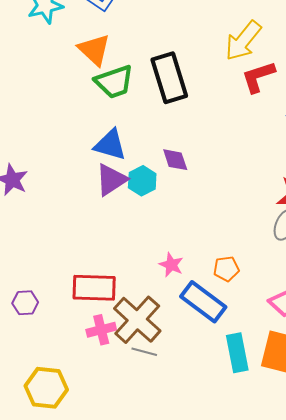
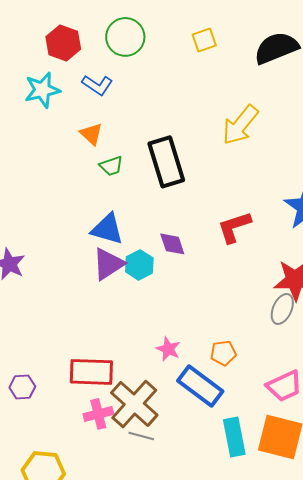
orange triangle: (94, 50) -> (91, 134), size x0.7
red L-shape: (258, 77) -> (234, 227), moved
green trapezoid: (114, 82) -> (111, 166), size x0.6

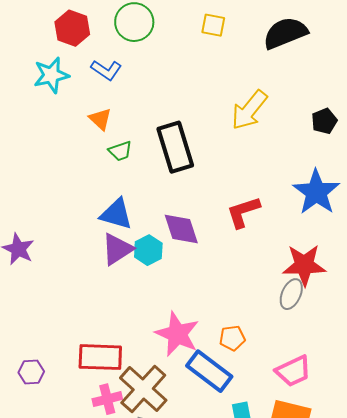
yellow square: (204, 40) -> (213, 25), turned 30
purple diamond: (172, 244) -> (181, 229), size x1.4
pink star: (168, 349) -> (177, 334), size x1.8

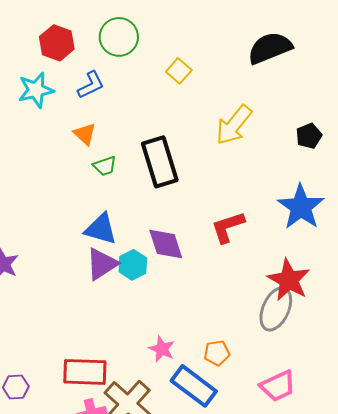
yellow square: (213, 25) -> (179, 71), moved, turned 30
blue L-shape: (106, 70) -> (91, 85), turned -60
red star: (304, 265) -> (289, 280), turned 30
gray ellipse: (291, 294) -> (276, 309), size x1.4
pink star: (177, 334) -> (162, 349), size x0.6

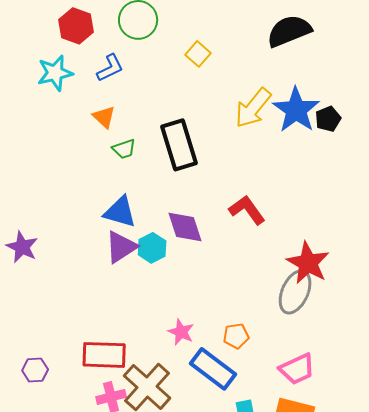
blue star: (301, 207) -> (296, 110), moved
red L-shape: (228, 227) -> (247, 210), turned 72

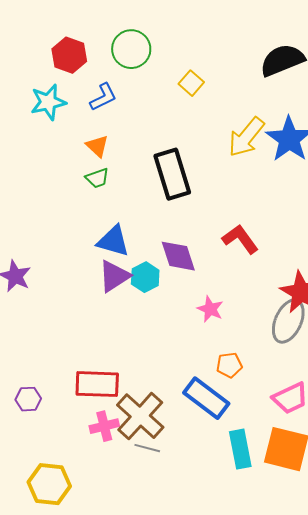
green trapezoid: (124, 149) -> (97, 178), moved
pink star: (181, 332) -> (210, 309), moved

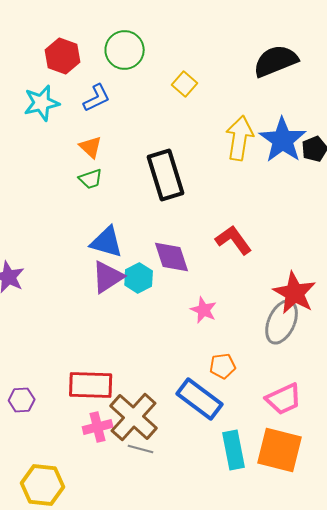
yellow arrow: (246, 137) -> (240, 138), turned 150

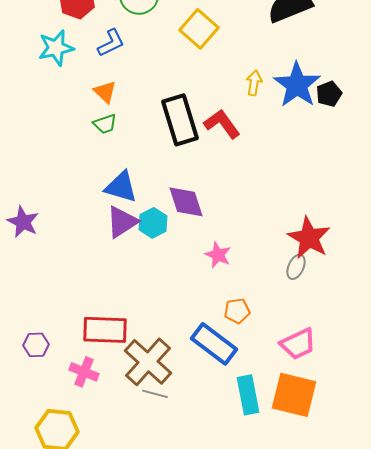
yellow square: (185, 84) -> (199, 29), size x1.5
yellow arrow: (240, 138) -> (254, 83), size x0.6
red L-shape: (234, 240) -> (222, 124), moved
gray ellipse: (282, 322) -> (296, 267), size x0.6
pink cross: (98, 427) -> (84, 372), moved, turned 36

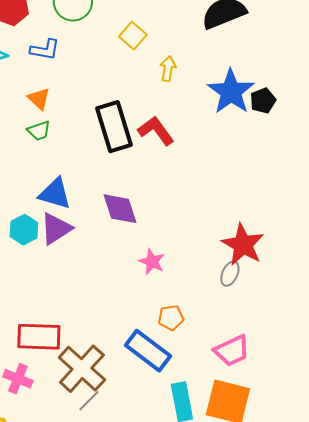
yellow square: (199, 29) -> (133, 36), size x0.7
blue L-shape: (111, 43) -> (45, 50), turned 36
yellow arrow: (254, 83) -> (168, 69), moved
cyan hexagon: (153, 223) -> (24, 230), moved
gray line: (155, 394) -> (89, 401), turned -60

